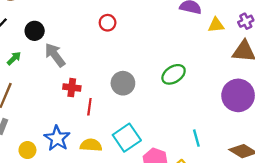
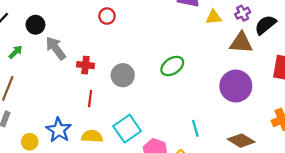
red cross: (72, 88) -> (85, 65), moved

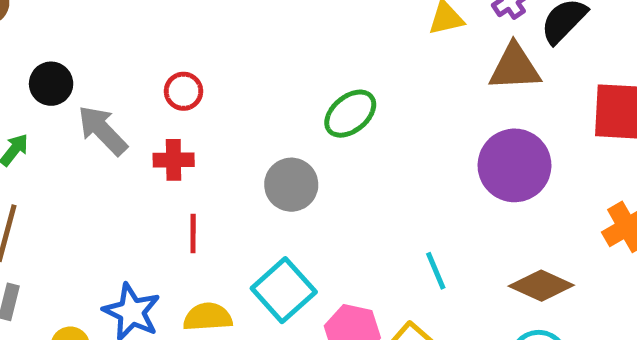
red circle: (107, 16) -> (183, 91), moved
green ellipse: (172, 66) -> (350, 114), moved
gray circle: (123, 75) -> (291, 185), moved

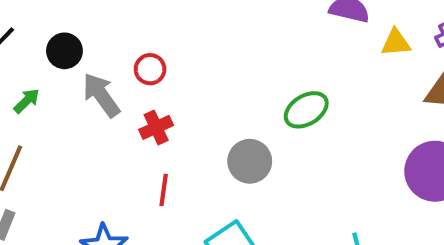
red circle: (183, 91) -> (150, 69), moved
red cross: (174, 160) -> (156, 127), turned -32

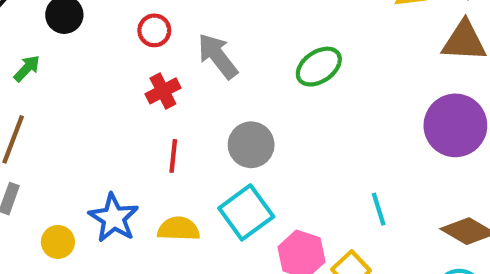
gray arrow: (101, 95) -> (218, 56), moved
gray circle: (250, 161) -> (251, 145), moved

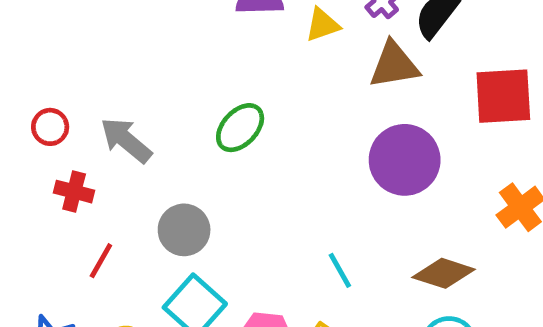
red cross: (163, 91) -> (74, 192), turned -36
red line: (173, 156) -> (101, 261), turned 36

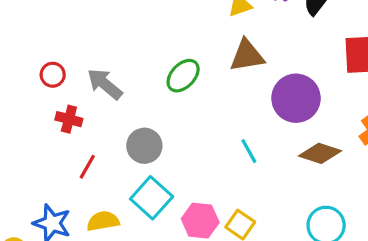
brown triangle: (394, 65) -> (247, 56), moved
cyan line: (340, 270) -> (249, 151), moved
brown diamond: (444, 273) -> (320, 153), moved

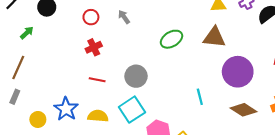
gray arrow: (105, 84) -> (124, 17), moved, size x0.6
red cross: (69, 119) -> (94, 47), turned 35
red line: (87, 167) -> (97, 80), turned 56

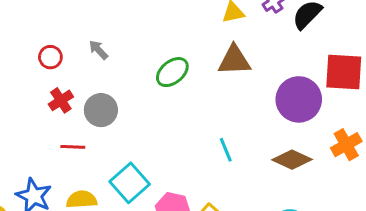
purple circle: (238, 72) -> (299, 99), moved
gray circle: (136, 76) -> (101, 110), moved

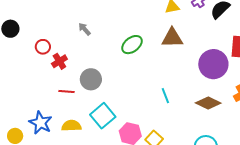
red circle: (50, 57) -> (43, 47), moved
gray circle: (101, 110) -> (91, 79), moved

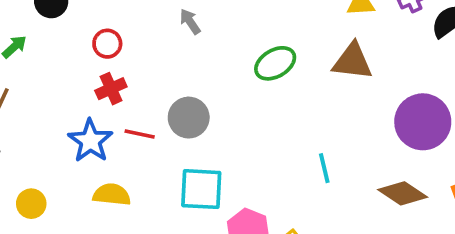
red cross: (59, 61) -> (111, 89), moved
cyan square: (103, 116) -> (201, 189), turned 35
blue star: (40, 123) -> (90, 141), moved
yellow semicircle: (71, 126) -> (112, 195), moved

